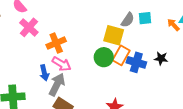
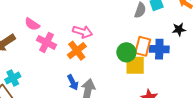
yellow square: (114, 35) -> (135, 65), moved
black star: (161, 58) -> (179, 29), moved
pink arrow: (62, 64) -> (82, 32), moved

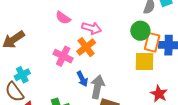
pink semicircle: (32, 24) -> (63, 18), moved
pink cross: (46, 42) -> (63, 56), moved
green circle: (126, 52) -> (140, 31), moved

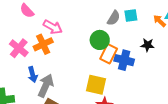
yellow square: (145, 61) -> (96, 85), moved

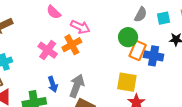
cyan square: (131, 15) -> (164, 18), moved
blue arrow: (33, 74) -> (53, 84), moved

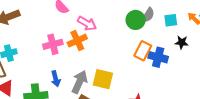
green circle: (128, 37) -> (136, 20), moved
pink cross: (48, 50) -> (53, 44), turned 36
yellow square: (127, 82) -> (103, 79), moved

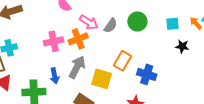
gray semicircle: (148, 15) -> (111, 26), moved
orange rectangle: (143, 51) -> (122, 61), moved
blue cross: (158, 57) -> (147, 74), moved
gray arrow: (79, 82) -> (77, 67), moved

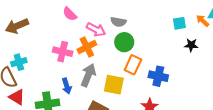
green circle: (137, 21) -> (124, 42), moved
gray semicircle: (111, 26) -> (118, 22), moved, turned 70
pink cross: (54, 41) -> (63, 52), turned 30

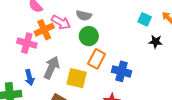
cyan square: (179, 23) -> (145, 19), turned 32
orange cross: (87, 47) -> (44, 30), moved

